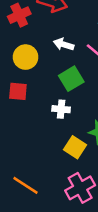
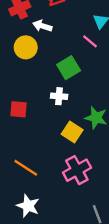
white arrow: (64, 44) -> (42, 26), moved
red square: (18, 91) -> (19, 109), moved

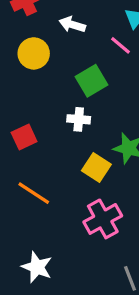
white arrow: (42, 26) -> (72, 25), moved
red square: (19, 109) -> (24, 137), turned -30
orange line: (26, 168) -> (34, 193), moved

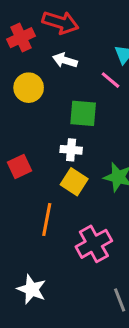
green square: (92, 81) -> (83, 113), turned 36
yellow square: (96, 168) -> (74, 182), moved
orange line: (34, 193) -> (47, 220), moved, turned 68

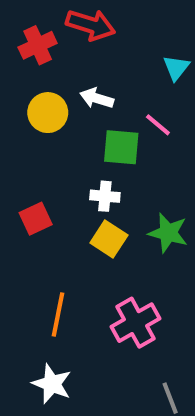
white arrow: (65, 60) -> (97, 98), moved
pink line: (110, 80) -> (158, 125), moved
orange line: (47, 220) -> (58, 314), moved

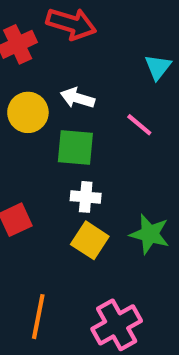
green square: (121, 147) -> (75, 147), moved

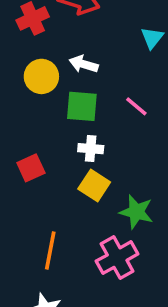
pink line: (139, 125) -> (136, 106), moved
green star: (150, 234) -> (136, 212), moved

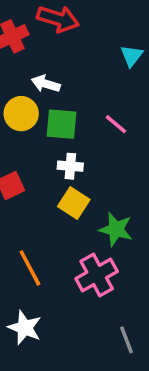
white arrow: (84, 64) -> (46, 84), moved
yellow circle: (41, 76) -> (21, 114), moved
orange line: (50, 251) -> (30, 268), turned -39

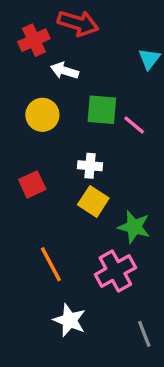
white arrow: (46, 84) -> (64, 71), moved
green square: (62, 124) -> (102, 110), moved
white star: (25, 328) -> (70, 320), moved

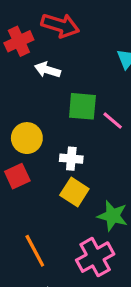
yellow circle: (42, 115) -> (27, 138), moved

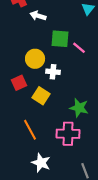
yellow circle: (27, 138) -> (35, 59), moved
yellow square: (74, 192) -> (41, 96), moved
pink cross: (95, 257) -> (68, 134), turned 30

